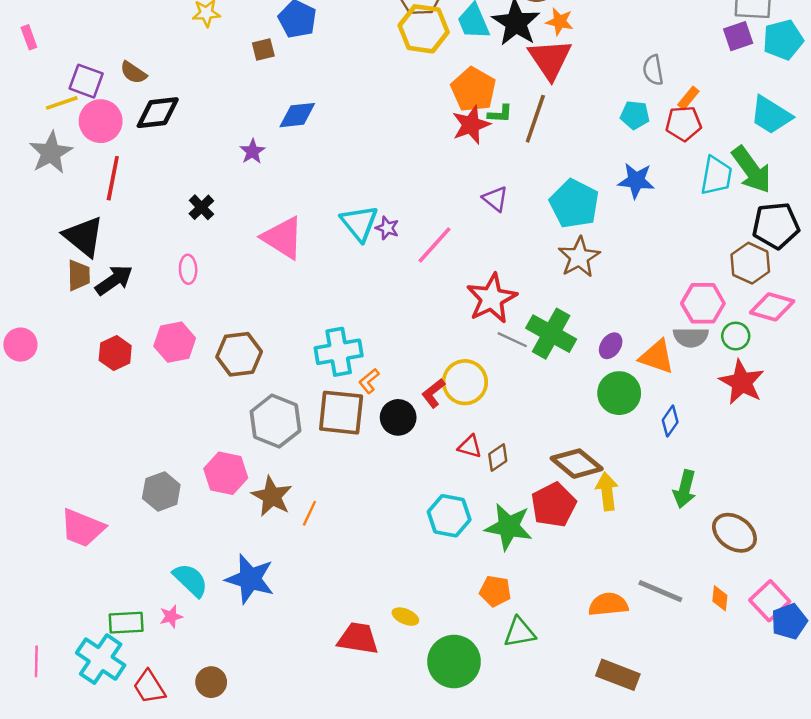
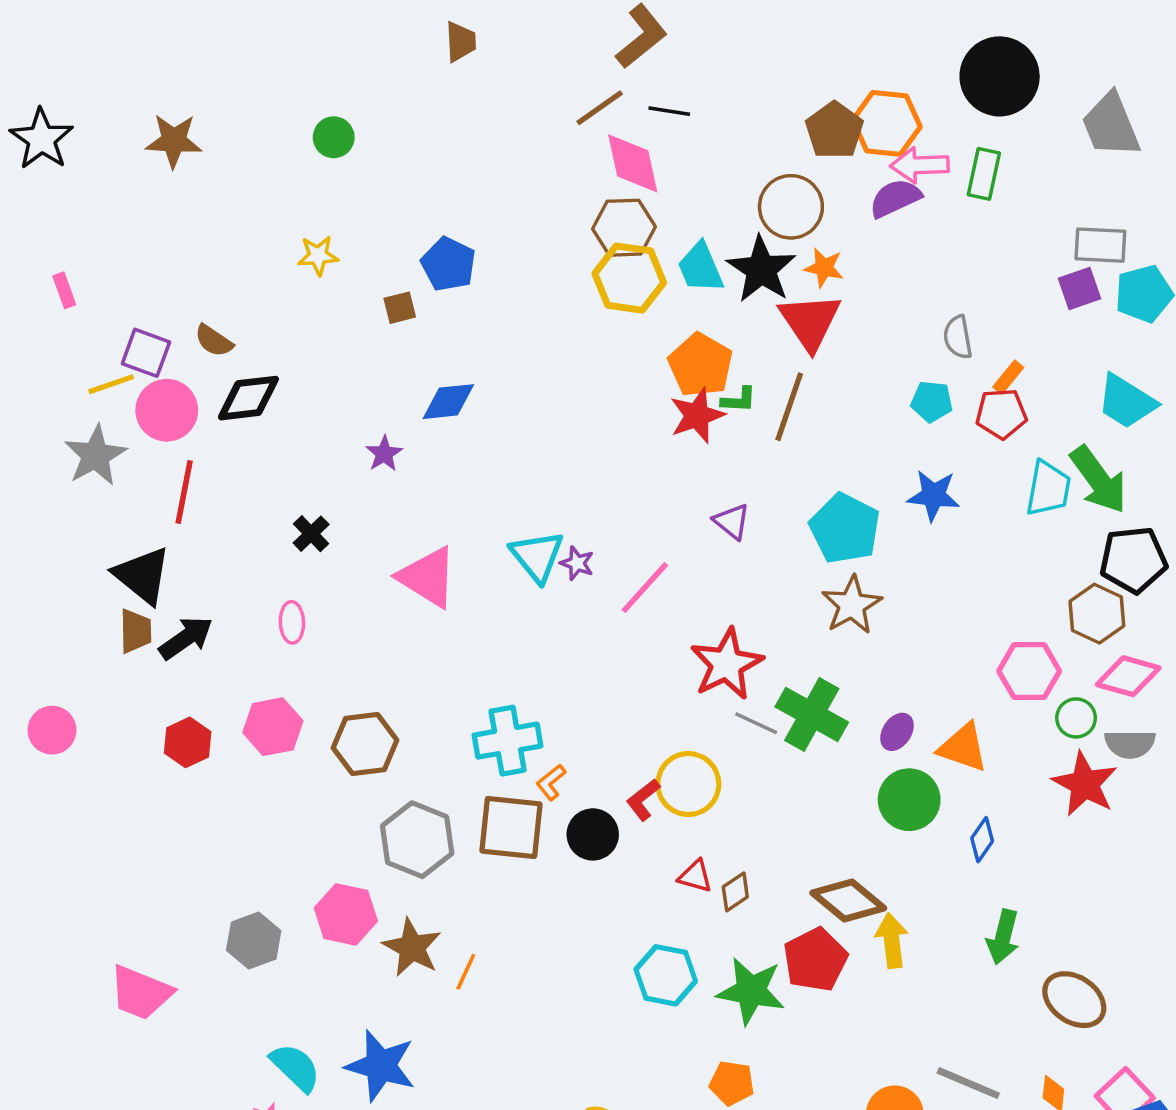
gray semicircle: (691, 337) -> (1130, 744), moved

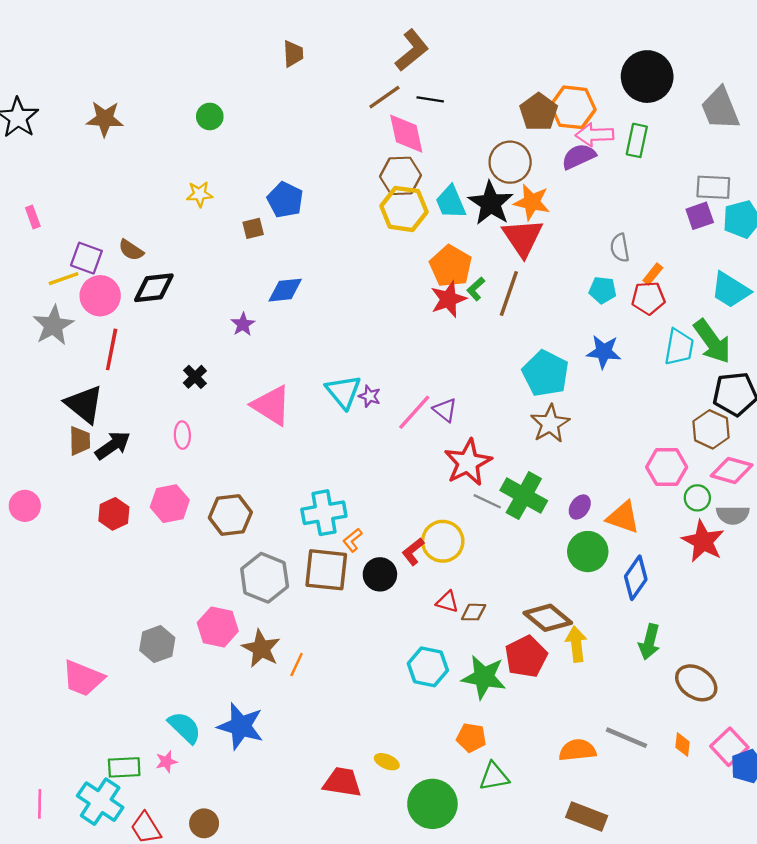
orange star: (824, 268) -> (532, 202), size x1.4
green L-shape: (739, 400) -> (476, 289), turned 135
purple triangle: (732, 521) -> (445, 410), moved
blue diamond: (982, 840) -> (636, 578), size x1.5
brown diamond: (735, 892) -> (474, 612), turned 35

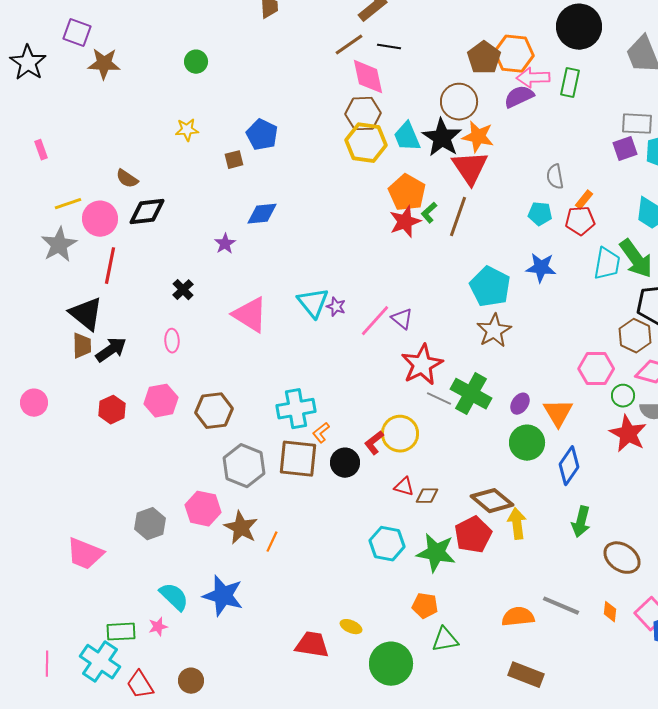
purple square: (86, 258) -> (77, 33), moved
orange triangle: (623, 517) -> (558, 413), turned 40

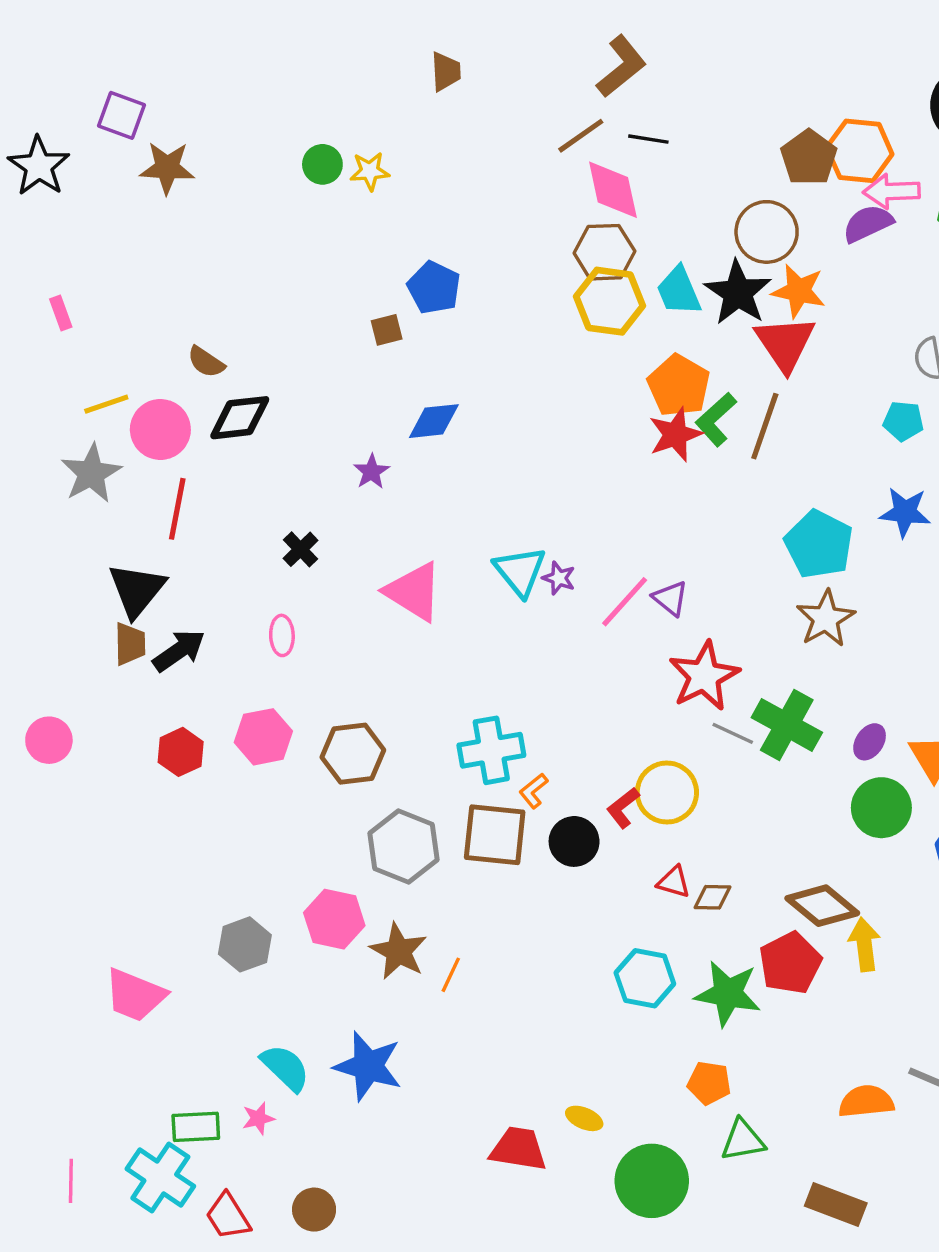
yellow star: (187, 130) -> (370, 171), moved
green L-shape: (429, 213) -> (716, 419), size x1.5
black triangle: (86, 314) -> (137, 590), turned 30
brown rectangle: (526, 675) -> (836, 1204), moved

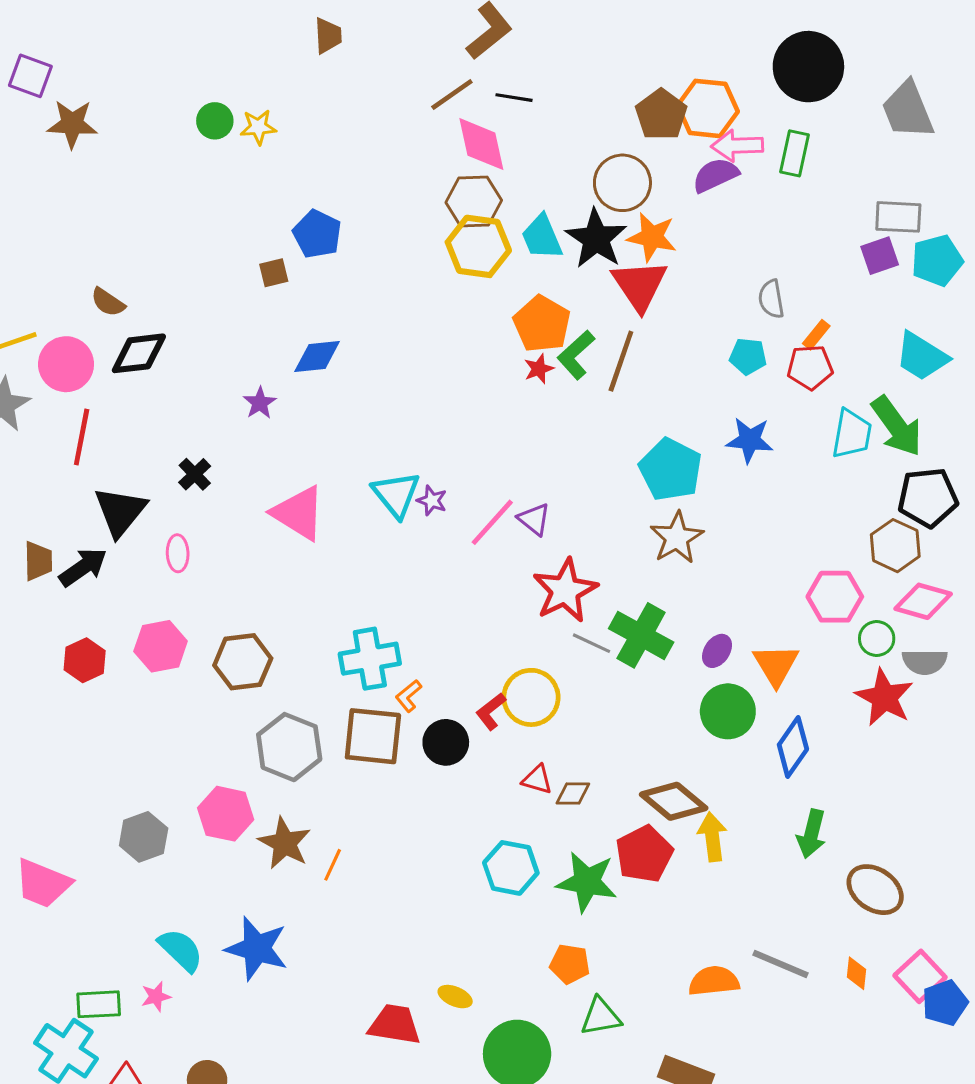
red star: (675, 435) -> (539, 369), size x0.6
black triangle: (137, 590) -> (120, 511), moved

